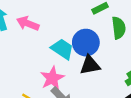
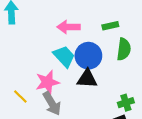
pink arrow: (28, 23) -> (69, 27), moved, turned -35

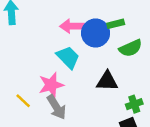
green semicircle: (124, 49) -> (131, 48), turned 60
blue circle: (88, 56) -> (96, 33), moved
black triangle: (87, 79) -> (107, 81), moved

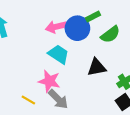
pink star: (51, 85) -> (49, 81), turned -30

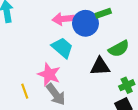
green semicircle: (110, 34) -> (119, 49), moved
yellow line: (28, 100) -> (25, 91), turned 32

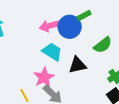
black triangle: (100, 66) -> (77, 65), moved
pink star: (49, 74) -> (44, 77), turned 30

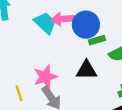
green rectangle: (84, 15) -> (97, 40), moved
cyan trapezoid: (52, 52) -> (45, 23), moved

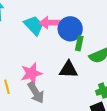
green rectangle: (97, 40) -> (79, 43), turned -64

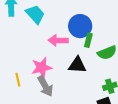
pink arrow: (50, 23) -> (58, 40), moved
cyan trapezoid: (34, 25) -> (35, 14), moved

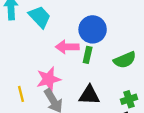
green rectangle: (88, 40) -> (88, 55), moved
black triangle: (77, 65) -> (89, 95), moved

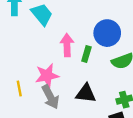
blue circle: (93, 29) -> (107, 33), moved
pink arrow: (67, 47) -> (67, 45), turned 85

